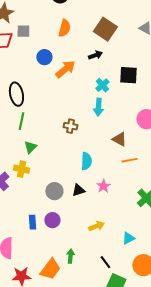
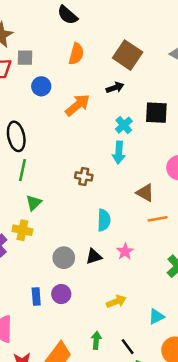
blue circle: (44, 57) -> (41, 86), moved
green arrow: (70, 256) -> (96, 340), moved

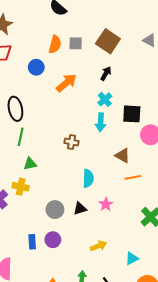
orange semicircle: (76, 54) -> (55, 44), moved
gray square: (25, 58) -> (76, 43), moved
black arrow: (115, 88) -> (106, 73), moved, turned -40
black square: (156, 113) -> (132, 114), moved
green triangle: (34, 203) -> (30, 164), turned 32

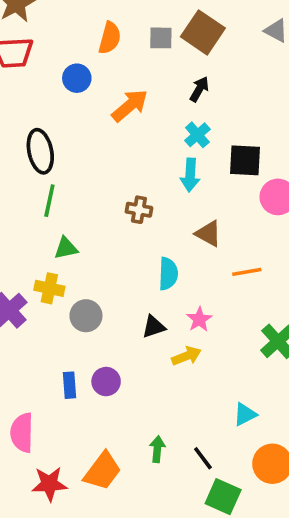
gray square: (76, 43) -> (161, 38), moved
brown triangle: (122, 156) -> (208, 233), moved
gray circle: (55, 210) -> (86, 316), moved
yellow arrow: (99, 246) -> (186, 356), moved

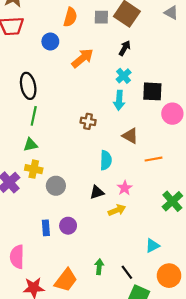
green triangle: (66, 248) -> (30, 145), moved

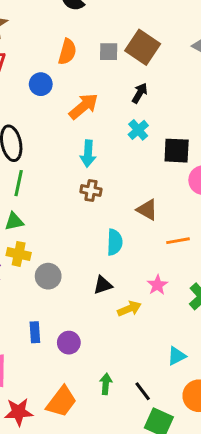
cyan arrow: (119, 100) -> (88, 154), moved
pink star: (125, 188) -> (157, 285), moved
purple circle: (68, 226) -> (69, 343), moved

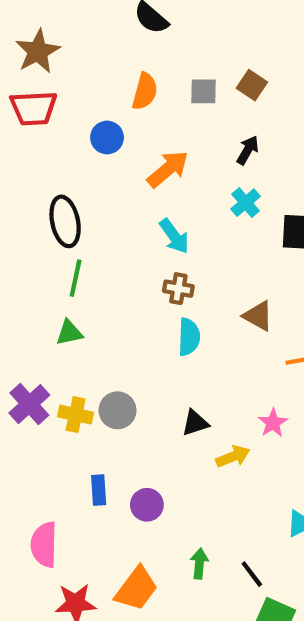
brown square: (143, 47) -> (252, 85), size x0.6
cyan arrow: (88, 154) -> (174, 236), turned -40
cyan semicircle: (115, 242) -> (189, 337), moved
yellow cross: (19, 254) -> (76, 415), moved

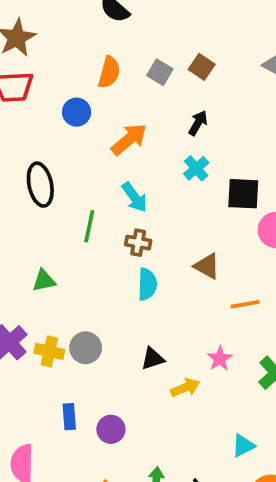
gray square: (204, 91) -> (160, 72), turned 30
green line: (76, 278) -> (89, 226), moved

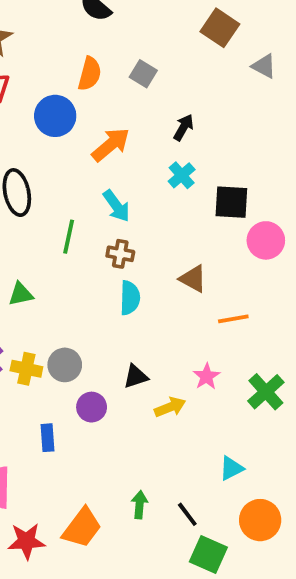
brown square: (202, 67) -> (220, 28), moved, size x1.4
blue circle: (77, 112) -> (55, 116), size x1.4
purple circle: (111, 429) -> (92, 407), moved

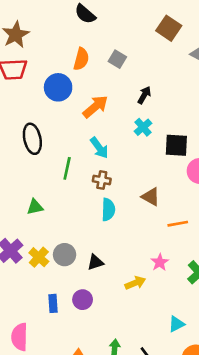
yellow cross: (26, 369) -> (39, 257), turned 30
black triangle: (136, 376) -> (95, 262), moved
purple circle: (92, 407) -> (83, 300), moved

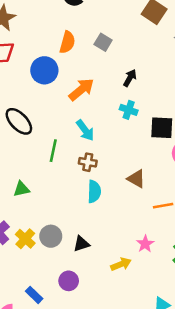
cyan cross: (143, 127) -> (129, 110), turned -30
black ellipse: (32, 139) -> (19, 121), turned -32
blue rectangle: (53, 303) -> (34, 295), moved, turned -42

